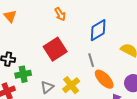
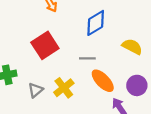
gray line: (91, 60) -> (87, 58), turned -72

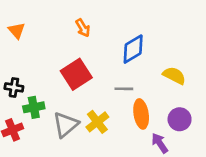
orange ellipse: (103, 81) -> (141, 114), turned 35
gray triangle: (36, 90) -> (66, 125), size x1.5

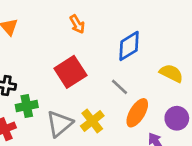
gray line: (124, 89) -> (120, 87), turned 42
orange ellipse: (141, 114) -> (137, 113), turned 40

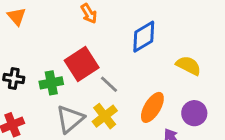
gray line: (120, 87) -> (109, 84), moved
green cross: (27, 106) -> (51, 83), moved

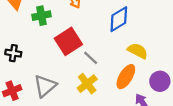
yellow semicircle: (188, 66) -> (138, 51), moved
green cross: (51, 83) -> (41, 16), moved
gray triangle: (70, 119) -> (45, 86), moved

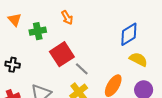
blue diamond: (119, 19) -> (129, 34), moved
yellow semicircle: (138, 51) -> (138, 59), moved

